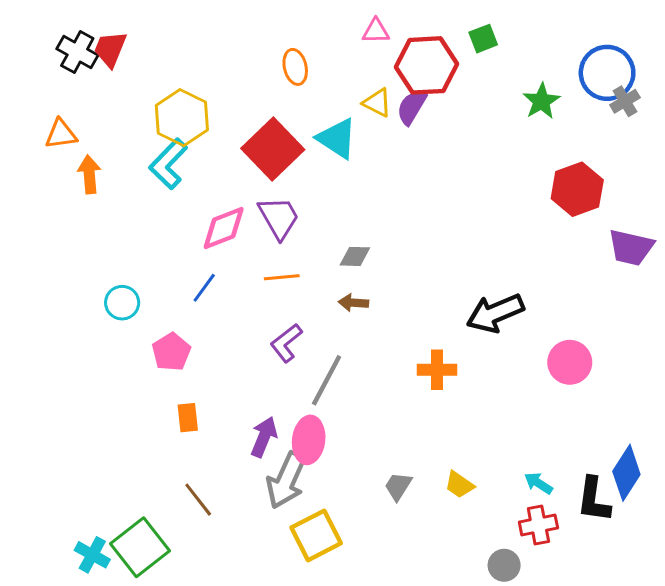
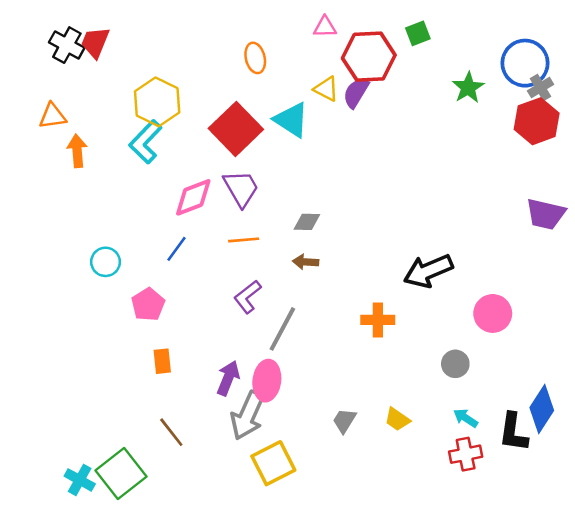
red hexagon: (577, 189) -> (537, 121), moved
gray circle: (504, 565) -> (455, 364), moved

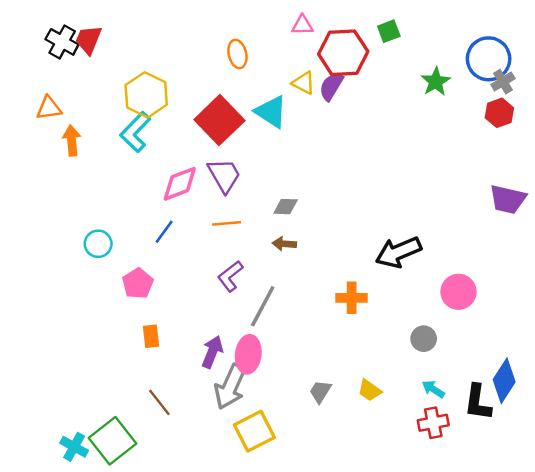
red hexagon: (537, 121) -> (499, 113), size x0.7

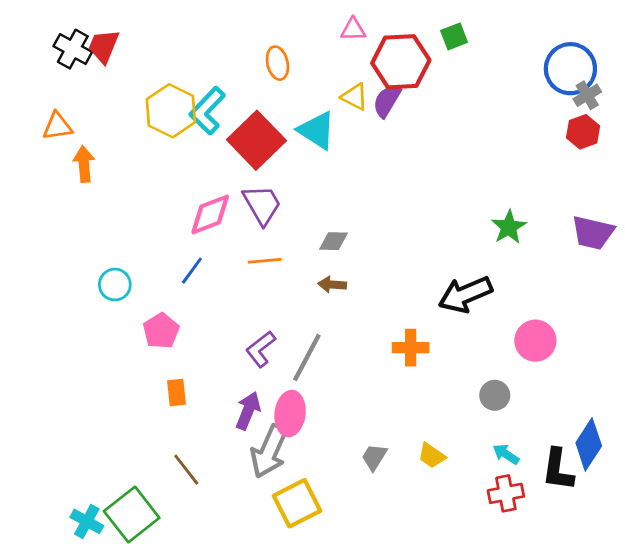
green star: (436, 82) -> (509, 227), moved
cyan L-shape: (135, 132) -> (207, 111), moved
purple L-shape: (230, 276) -> (261, 349), moved

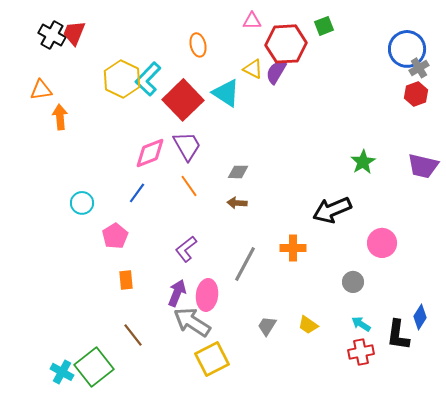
orange line: (265, 261) -> (189, 186), turned 60
gray line: (307, 357) -> (245, 264), moved
blue diamond: (589, 444) -> (420, 317), size x0.7
gray arrow: (269, 451) -> (192, 322), turned 99

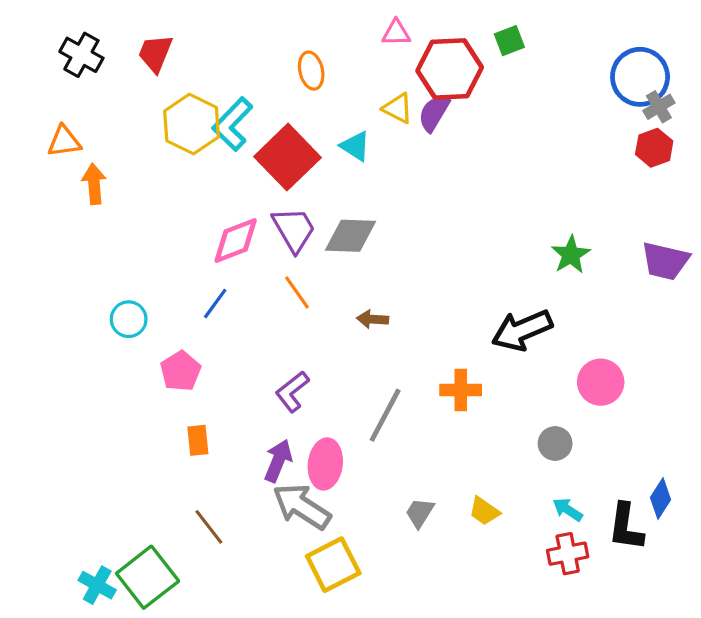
red trapezoid: (74, 33) -> (155, 53), moved
cyan triangle: (226, 93) -> (355, 146), size x0.7
gray diamond: (238, 172) -> (350, 236), moved, size x1.6

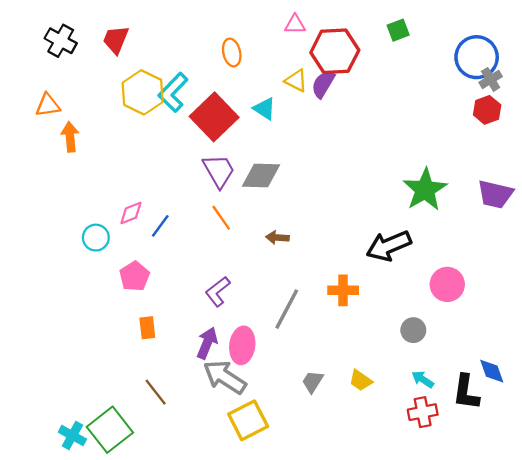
green square: (509, 41) -> (398, 30), moved
pink diamond: (236, 241) -> (131, 213), moved, size x0.7
green star: (571, 255) -> (425, 190), size x1.5
blue diamond: (660, 499) -> (492, 371), turned -52

